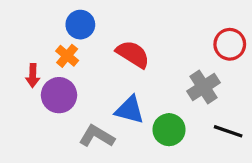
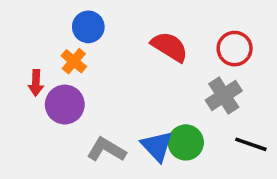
red circle: (230, 44) -> (235, 49), moved
red semicircle: (133, 54) -> (170, 47), moved
blue triangle: (130, 110) -> (157, 146), moved, turned 32

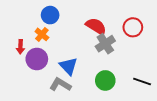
gray cross: (224, 95) -> (105, 44), moved
blue triangle: (157, 146) -> (68, 66), moved

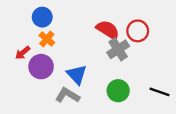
blue circle: (50, 15) -> (42, 17), moved
red circle: (133, 27) -> (138, 31), moved
red arrow: (20, 47) -> (23, 53), turned 48

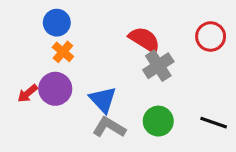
red circle: (138, 31) -> (211, 37), moved
red arrow: (23, 53) -> (28, 93), moved
gray L-shape: (68, 95) -> (109, 127), moved

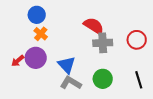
red circle: (211, 37) -> (137, 40), moved
gray cross: (158, 66) -> (103, 43), turned 30
black line: (214, 123) -> (139, 80), turned 54

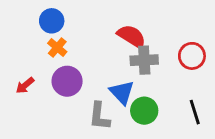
purple circle: (36, 58) -> (67, 81), moved
blue triangle: (67, 65) -> (122, 92), moved
gray L-shape: (71, 83) -> (99, 116), turned -115

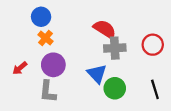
gray L-shape: (99, 116) -> (48, 92), moved

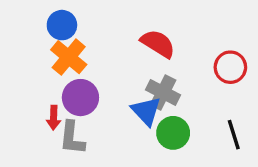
orange cross: (45, 38) -> (69, 57), size x1.5
gray cross: (115, 48) -> (163, 92), moved, turned 30
red arrow: (20, 68) -> (54, 118), moved, turned -48

